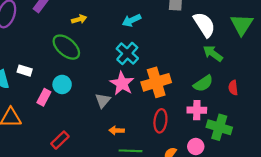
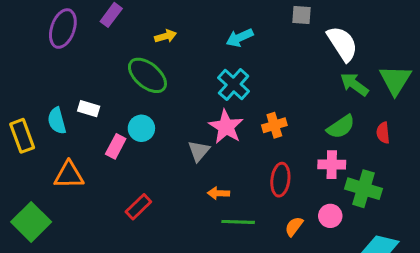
green triangle: (242, 25) -> (395, 80), moved
orange cross: (156, 82) -> (274, 125), size x0.6

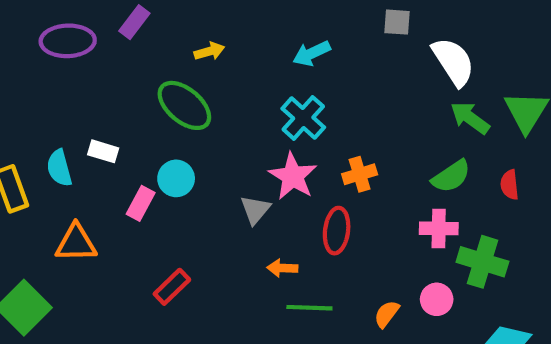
purple ellipse: (63, 29) -> (68, 41), turned 69
red ellipse: (280, 180) -> (337, 231), moved

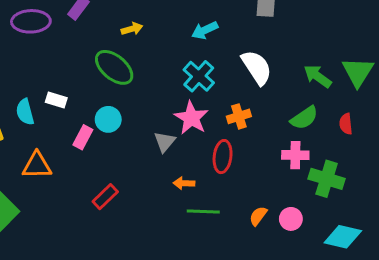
white semicircle: (453, 62) -> (257, 67), moved
pink circle: (437, 299) -> (291, 219), moved

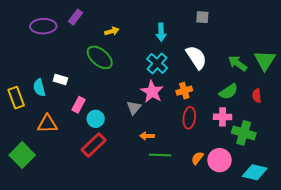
cyan arrow: (205, 30) -> (161, 32), turned -66
cyan circle: (108, 119) -> (96, 119), moved
red ellipse: (223, 157) -> (189, 118), moved
red rectangle: (105, 197) -> (94, 145), size x1.4
pink circle: (291, 219) -> (220, 160), size x1.5

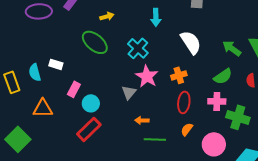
cyan cross: (157, 63) -> (138, 48), moved
orange semicircle: (197, 158) -> (187, 129), moved

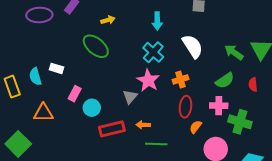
cyan cross: (138, 48) -> (153, 52), moved
red rectangle: (89, 129) -> (112, 129), moved, turned 30
orange semicircle: (187, 129) -> (196, 127), moved

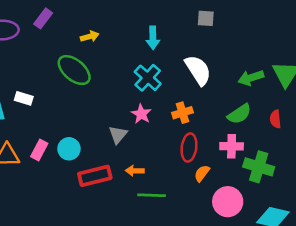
green arrow: (234, 52) -> (251, 78), turned -54
pink star: (148, 80) -> (141, 114), size x0.7
pink rectangle: (75, 94) -> (39, 150), moved

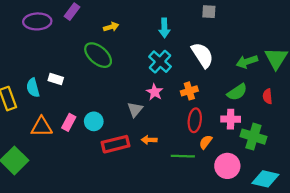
green line: (152, 195) -> (183, 156), moved

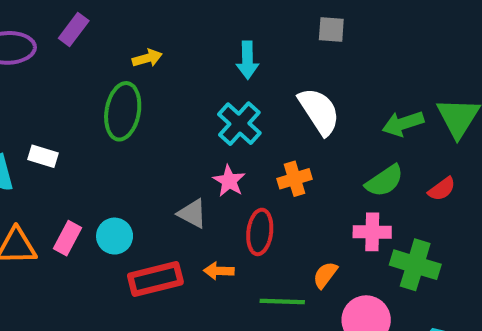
green ellipse: (98, 55) -> (123, 111), turned 60
red semicircle: (268, 96) -> (442, 189), turned -120
gray triangle: (135, 109) -> (192, 214), turned -42
red ellipse: (195, 120) -> (260, 232), moved

